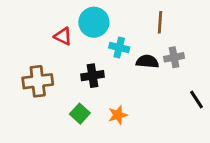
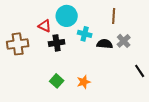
gray cross: (174, 57) -> (124, 41), turned -32
black cross: (93, 76) -> (57, 43), moved
brown cross: (38, 81) -> (18, 44), moved

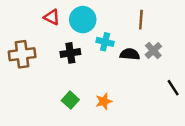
red triangle: (45, 26) -> (52, 17), moved

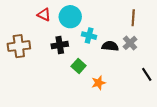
brown line: (141, 20) -> (133, 18), moved
green square: (70, 100) -> (79, 66), moved
orange star: (104, 101) -> (99, 83), moved

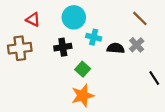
red triangle: (44, 15) -> (33, 20), moved
brown line: (133, 18) -> (140, 18), turned -49
orange star: (99, 83) -> (83, 96), moved, size x1.5

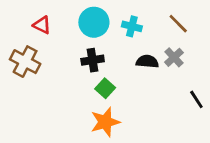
cyan cross: (94, 37) -> (132, 26), moved
black cross: (63, 47) -> (93, 60), moved
brown cross: (20, 48) -> (25, 62), turned 35

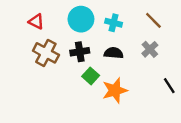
brown cross: (25, 62) -> (46, 53), moved
black semicircle: (147, 62) -> (114, 53), moved
orange star: (105, 122) -> (115, 90), moved

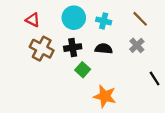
orange star: (115, 90) -> (105, 96), moved, turned 30

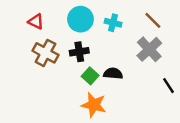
gray cross: (137, 45) -> (149, 49), size x1.5
black semicircle: (104, 49) -> (113, 73), moved
orange star: (105, 96) -> (94, 105), moved

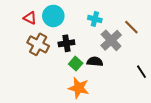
cyan circle: (80, 19) -> (53, 16), moved
brown line: (153, 20) -> (131, 27), moved
gray cross: (149, 49) -> (111, 40), moved

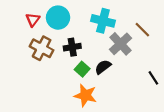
red triangle: (30, 18) -> (33, 20), turned 40
cyan cross: (95, 19) -> (103, 21), size x1.5
black semicircle: (95, 62) -> (103, 67), turned -42

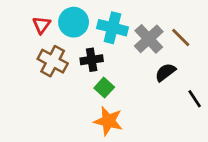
cyan cross: (103, 21) -> (113, 28), moved
gray cross: (120, 44) -> (149, 39), moved
black semicircle: (103, 67) -> (165, 72), moved

